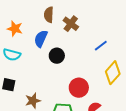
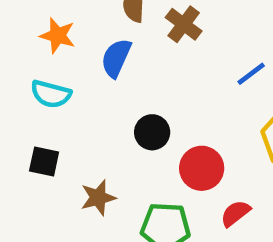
black circle: (57, 56) -> (152, 132), moved

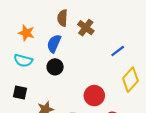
black circle: (152, 132) -> (55, 67), moved

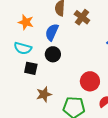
black square: (20, 92) -> (31, 68), moved

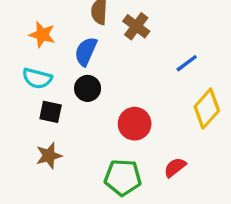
red circle: (90, 81) -> (135, 124), moved
brown star: (44, 94) -> (49, 156), moved

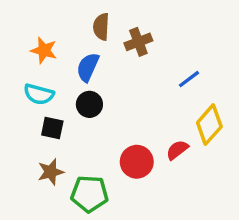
brown cross: (136, 26) -> (138, 42), turned 32
red circle: (135, 124) -> (137, 162), moved
red semicircle: (175, 167) -> (177, 150), moved
green pentagon: (123, 177) -> (89, 194), moved

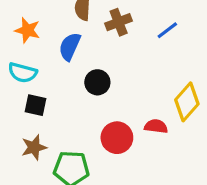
blue line: (189, 79) -> (167, 30), moved
black circle: (89, 104) -> (97, 82), moved
red semicircle: (177, 150) -> (156, 126), turned 45

